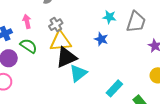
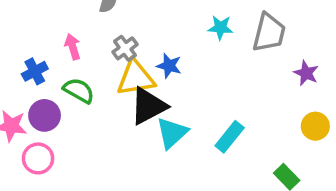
blue star: (101, 39) -> (169, 66), moved
cyan rectangle: (114, 88) -> (230, 137), moved

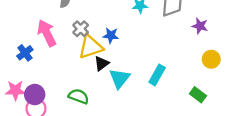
pink arrow: (73, 47) -> (47, 33), size x1.6
green semicircle: (79, 91) -> (79, 96), moved
black triangle: (148, 106) -> (102, 63), size x0.6
purple circle: (45, 115) -> (35, 95), moved

